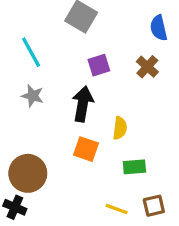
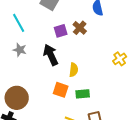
brown cross: (147, 67) -> (80, 28), moved
black arrow: (83, 104) -> (51, 55), turned -35
orange square: (86, 149) -> (61, 90), moved

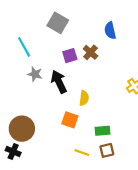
gray star: (20, 50) -> (35, 74), moved
green rectangle: (83, 94) -> (103, 131), moved

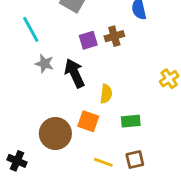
brown cross: (91, 52) -> (114, 36), turned 32
brown circle: (22, 129) -> (55, 134), moved
green rectangle: (103, 131) -> (131, 121), moved

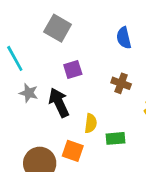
brown cross: (114, 36) -> (121, 83), moved, turned 36
green rectangle: (131, 121) -> (116, 138), moved

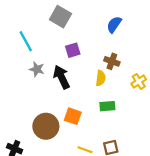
blue semicircle: (124, 38) -> (114, 24), turned 48
yellow semicircle: (91, 123) -> (101, 78), moved

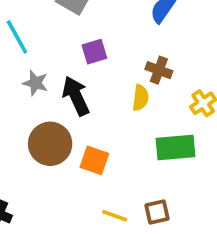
green rectangle: (107, 106) -> (175, 147), moved, size x1.5
brown circle: (46, 126) -> (50, 144), moved

